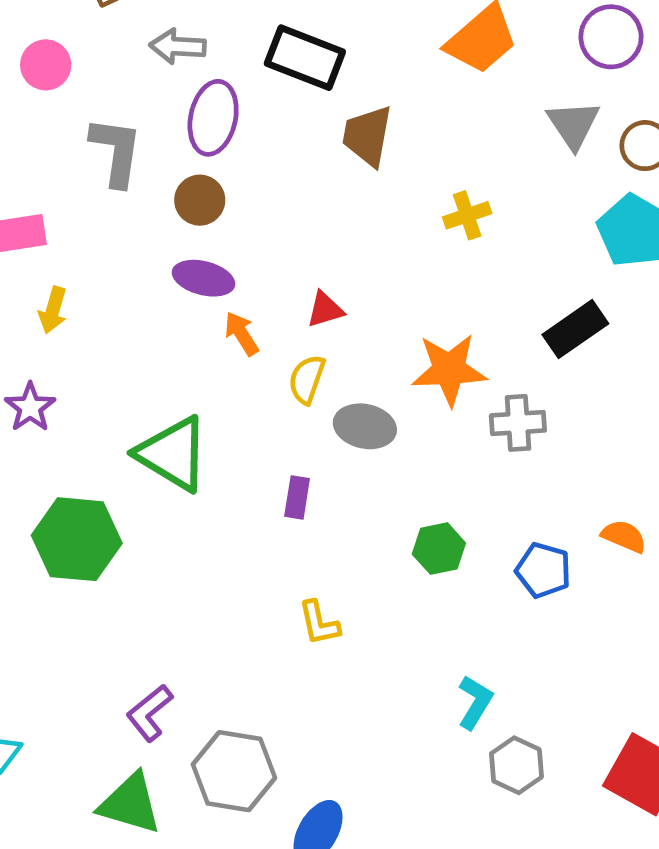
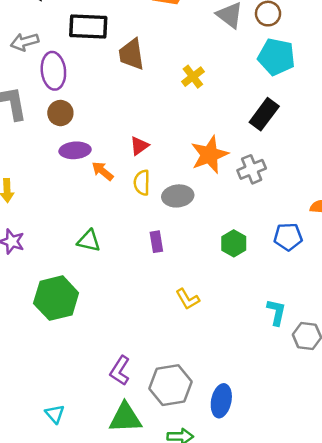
green triangle: (173, 454) -> (89, 241), size x0.6

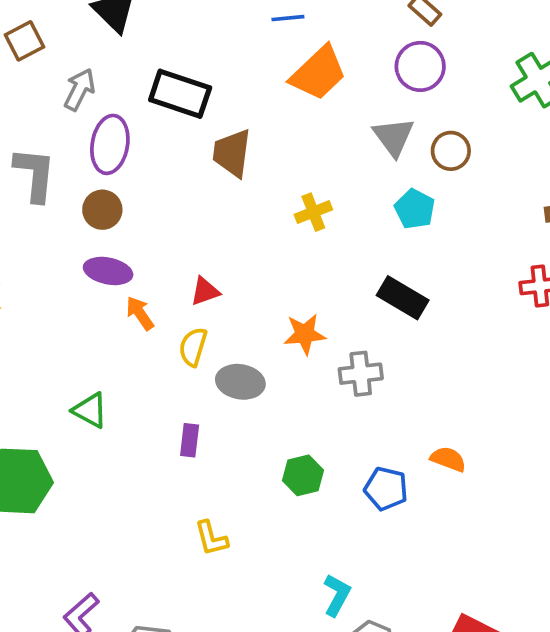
gray arrow: (25, 42) -> (79, 89), turned 116
cyan pentagon: (276, 57) -> (415, 209), moved, size x0.7
black rectangle: (264, 114) -> (403, 298), turned 68
orange star: (209, 155) -> (305, 334), size x0.7

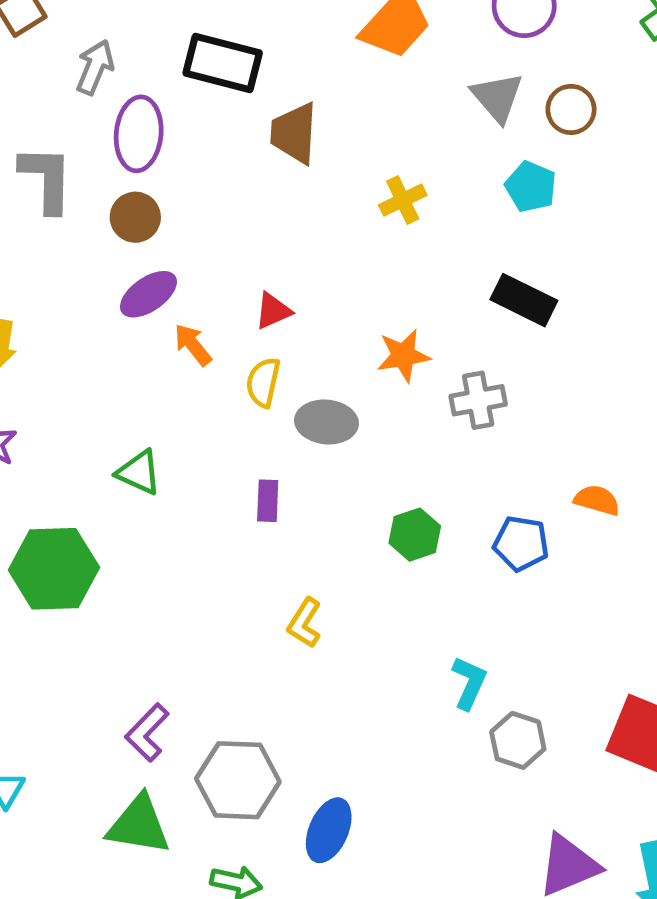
purple ellipse: (108, 271) -> (148, 294), turned -42
yellow L-shape: (211, 538) -> (305, 623), turned 51

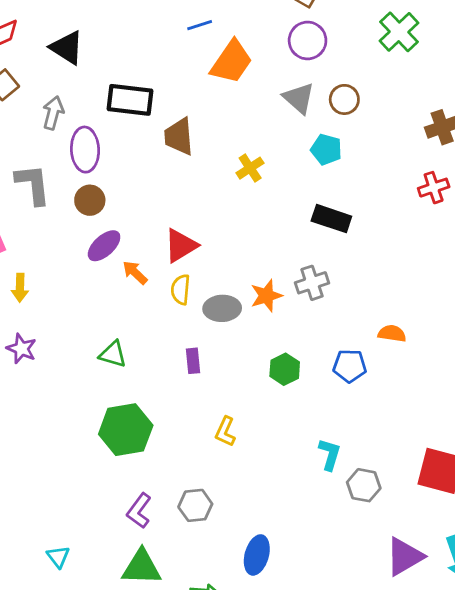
red triangle: (273, 311) -> (181, 246), size x1.5
orange star: (403, 356) -> (266, 296), moved
green hexagon: (54, 569) -> (126, 430), moved
gray hexagon: (238, 780) -> (195, 505), moved, size x0.7

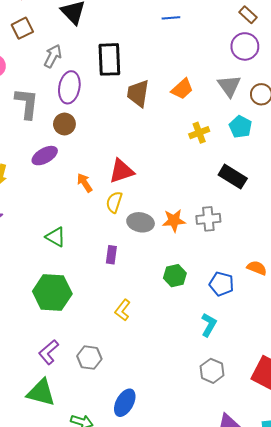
orange trapezoid: (231, 62) -> (182, 89), moved, size x0.7
black rectangle: (130, 100) -> (109, 59), turned 68
yellow cross: (250, 168) -> (199, 133), moved
purple ellipse: (104, 246) -> (45, 156), moved
cyan L-shape: (330, 454) -> (209, 325), moved

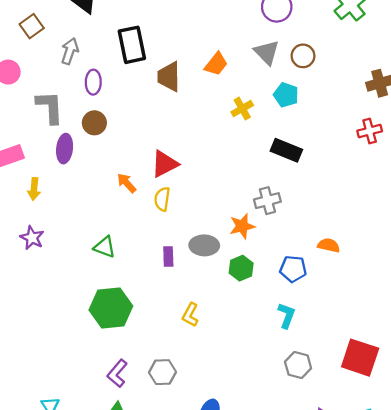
purple ellipse: (69, 87) -> (93, 82), size x0.7
purple ellipse: (45, 156) -> (65, 149), moved, turned -45
orange star: (174, 221) -> (242, 226), moved
gray ellipse: (141, 222) -> (204, 245), moved

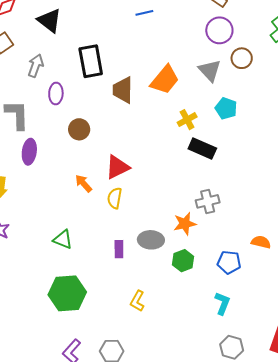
brown circle: (303, 56) -> (242, 58), moved
orange trapezoid: (216, 64) -> (165, 80), size x1.4
brown circle: (94, 123) -> (79, 129), moved
black rectangle: (286, 150) -> (202, 148), moved

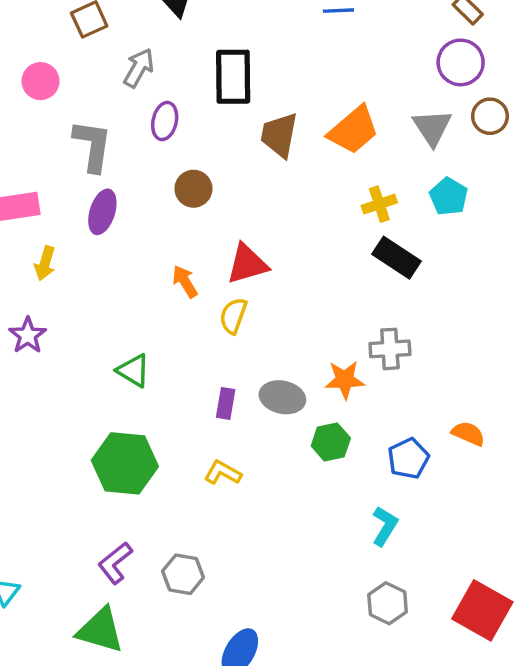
blue pentagon: (229, 262) -> (408, 458), turned 30
yellow L-shape: (137, 301) -> (223, 473), moved, turned 80

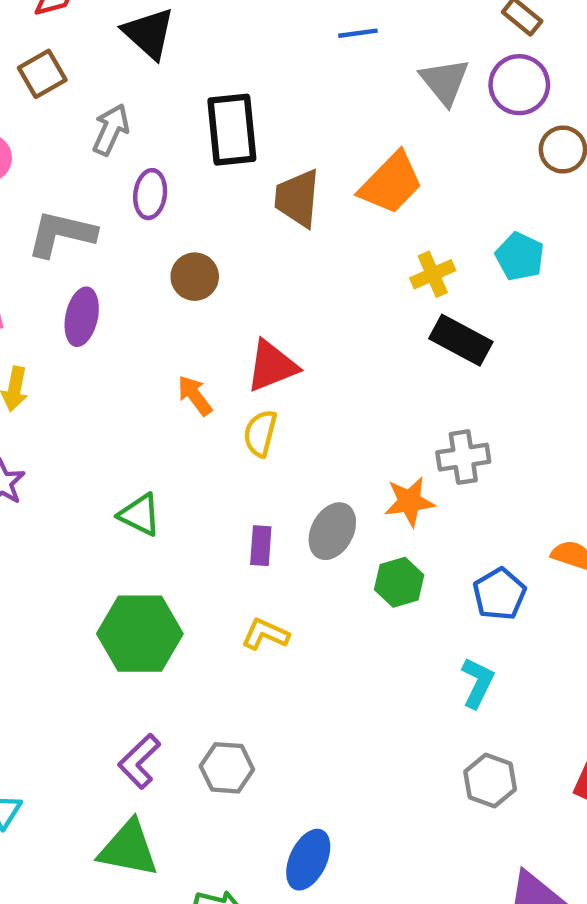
gray triangle: (432, 127) -> (445, 81), moved
gray L-shape: (93, 146) -> (61, 234), turned -80
gray ellipse: (282, 397) -> (332, 531), turned -69

